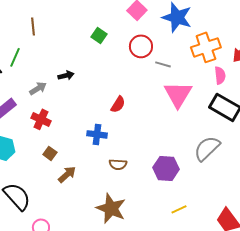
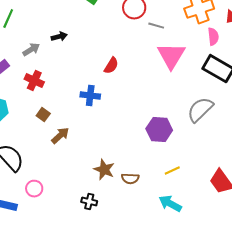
brown semicircle: (118, 164) -> (130, 179), moved
brown star: (111, 208) -> (104, 170), size x0.7

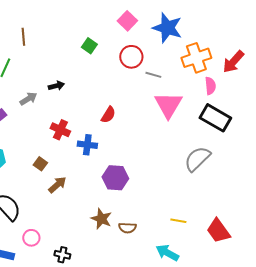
red cross: (34, 81) -> (60, 130), moved
purple hexagon: (159, 130) -> (115, 178), moved
yellow line: (172, 171) -> (178, 221), moved, turned 35
black cross: (89, 202) -> (62, 255), moved

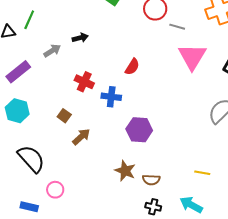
black cross: (62, 255) -> (153, 207), moved

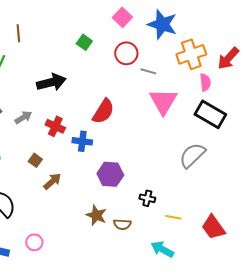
black arrow: (80, 38) -> (51, 82), size x1.8
gray arrow: (52, 51) -> (23, 117), moved
red semicircle: (132, 67) -> (103, 111), size x1.5
pink circle: (55, 190) -> (34, 242), moved
black cross: (153, 207) -> (147, 198), moved

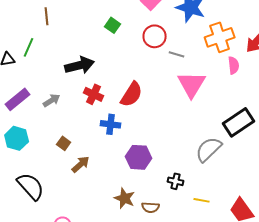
black rectangle: (210, 114) -> (239, 122), moved, turned -64
red cross: (55, 126) -> (94, 94), moved
gray semicircle: (192, 155) -> (209, 149), moved

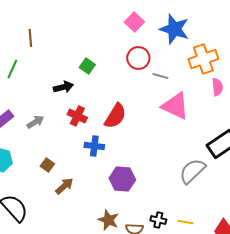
green square: (113, 25) -> (87, 66), moved
black arrow: (80, 65) -> (63, 87), size x0.7
pink triangle: (192, 84) -> (175, 106), turned -36
black cross: (176, 181) -> (158, 220), moved

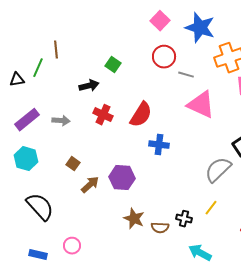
brown line: (30, 38) -> (56, 50), moved
gray arrow: (35, 122) -> (61, 121), turned 36
blue cross: (94, 146) -> (159, 145), moved
purple hexagon: (122, 179) -> (122, 178), moved
yellow line: (185, 222) -> (211, 208), moved, turned -63

